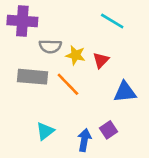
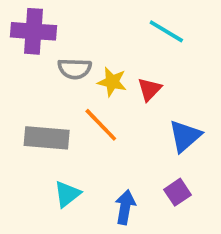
gray rectangle: (33, 77) -> (47, 138), moved
blue triangle: (125, 92) -> (185, 136), turned -35
purple square: (108, 130) -> (177, 192), moved

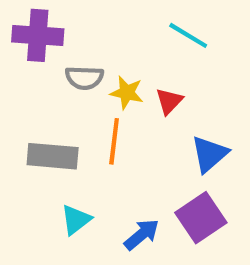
orange line: (101, 125) -> (114, 141), turned 51
purple square: (177, 192) -> (201, 218), size x1.6
blue arrow: (125, 207) -> (142, 235), turned 40

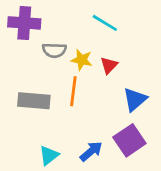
cyan line: (188, 35) -> (105, 23), moved
cyan triangle: (76, 220) -> (49, 155), moved

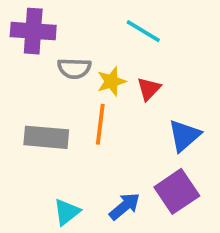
yellow star: (82, 60) -> (112, 81), turned -30

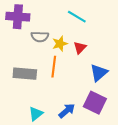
purple square: (177, 191) -> (95, 103), turned -30

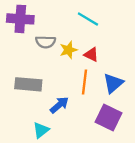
red triangle: (80, 48) -> (91, 55), turned -48
orange line: (54, 67) -> (84, 82), moved
blue arrow: (67, 111) -> (59, 105), moved

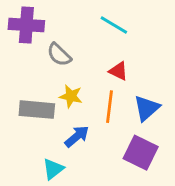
gray semicircle: (46, 42) -> (59, 55), turned 42
yellow star: (68, 50) -> (71, 96), moved, turned 30

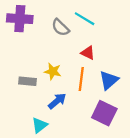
gray semicircle: (59, 55) -> (60, 27), moved
gray rectangle: (37, 110) -> (27, 81), size x0.7

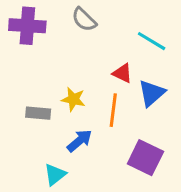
cyan line: (85, 19) -> (152, 41), moved
gray semicircle: (60, 27) -> (84, 20), moved
blue triangle: (109, 80) -> (152, 93), moved

